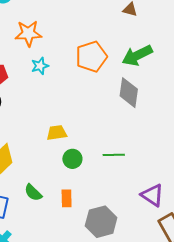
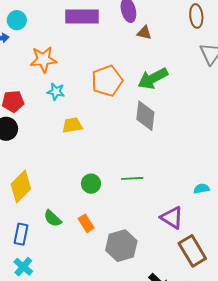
cyan star: (40, 66) -> (56, 92), turned 30
yellow trapezoid: (57, 133) -> (72, 125), moved
orange rectangle: (67, 198) -> (86, 223), turned -30

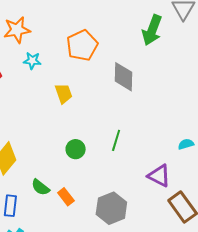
green arrow: (153, 78) -> (152, 30), moved, turned -36
yellow trapezoid: (72, 125) -> (64, 93), moved, turned 85
green line: (132, 178) -> (116, 140), turned -65
orange rectangle: (86, 223) -> (66, 197), moved

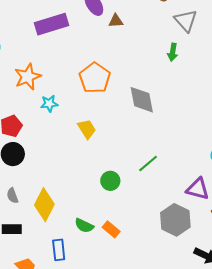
green arrow: (152, 30) -> (173, 52), moved, size x0.6
green line: (116, 140) -> (148, 164), turned 45
gray hexagon: (111, 208) -> (175, 220), moved

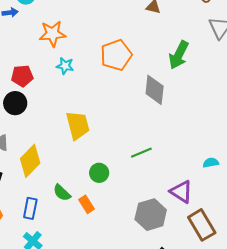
green arrow: (173, 52) -> (179, 55), moved, size x1.6
yellow trapezoid: (87, 129) -> (78, 125), moved, size x1.4
green circle: (110, 181) -> (99, 173), moved

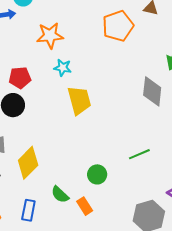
orange pentagon: (116, 55) -> (118, 26), moved
yellow trapezoid: (78, 125) -> (79, 100), moved

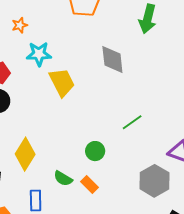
orange star: (50, 36) -> (20, 25), size x0.6
cyan star: (63, 68) -> (39, 54), size x1.4
gray diamond: (152, 91) -> (112, 60), moved

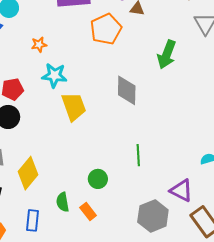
green line: (132, 122) -> (138, 155), turned -65
green semicircle: (63, 178) -> (63, 202), turned 42

